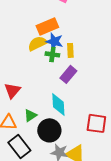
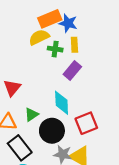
blue star: (54, 41) -> (68, 23), moved
red square: (96, 123) -> (86, 123), moved, turned -30

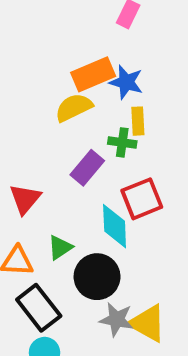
green cross: (55, 49) -> (122, 142), moved
purple rectangle: (72, 71) -> (87, 168), moved
red square: (86, 123) -> (142, 199), moved

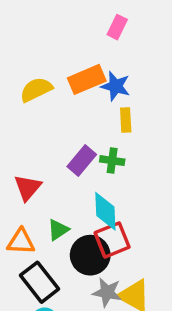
yellow semicircle: (74, 107) -> (36, 90), moved
green cross: (122, 142) -> (112, 161), moved
red square: (142, 199) -> (112, 240), moved

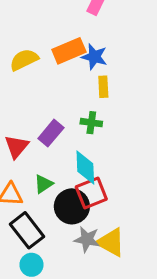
purple rectangle: (82, 161) -> (51, 133), moved

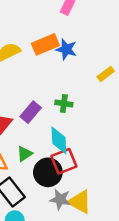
yellow rectangle: (103, 87) -> (106, 74), moved, turned 56

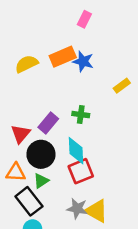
green triangle: (25, 154) -> (41, 181), moved
black circle: (48, 172) -> (41, 154), moved

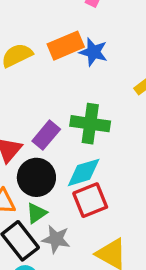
green cross: (81, 115) -> (90, 124), size x1.6
cyan diamond: (76, 151) -> (84, 172), turned 76
gray star: (77, 209) -> (56, 239), moved

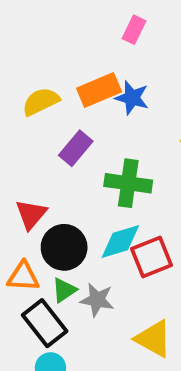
purple rectangle: (46, 135) -> (76, 148), moved
red square: (90, 200) -> (152, 257), moved
gray star: (56, 239) -> (97, 300), moved

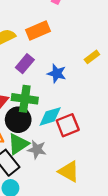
blue star: (132, 98) -> (57, 73), moved
green cross: (128, 183) -> (25, 99), moved
green triangle: (64, 290) -> (18, 144), size x1.5

